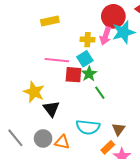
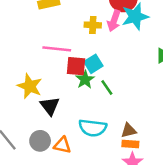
cyan square: (85, 59) -> (93, 64), moved
green star: (89, 74) -> (85, 80), moved
brown triangle: (118, 129) -> (129, 130), turned 40
orange rectangle: (108, 147) -> (130, 144), moved, turned 48

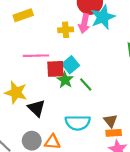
brown triangle: (129, 130) -> (110, 121), turned -48

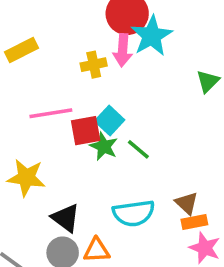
black triangle: (36, 108) -> (66, 218), moved

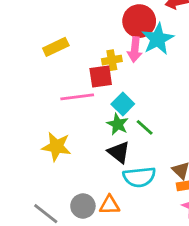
red square: (86, 131) -> (101, 77), moved
black triangle: (66, 218) -> (119, 152), moved

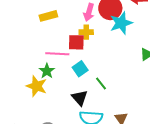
pink arrow: (135, 50) -> (89, 12), moved
cyan square: (123, 104) -> (80, 69), moved
green star: (118, 124) -> (47, 71), moved

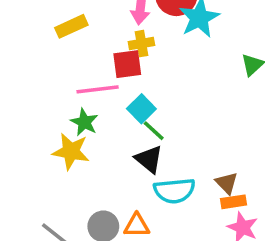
green line: (101, 84) -> (154, 131), moved

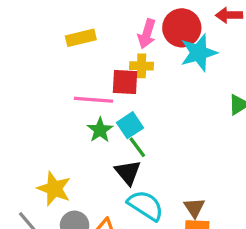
green star: (84, 122) -> (100, 130), moved
yellow star: (71, 151) -> (54, 189), moved
cyan semicircle: (174, 191) -> (146, 205), turned -153

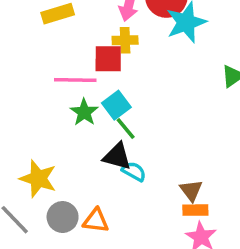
black triangle: (128, 172) -> (117, 156), turned -32
cyan semicircle: (146, 205) -> (134, 171), moved, size x0.6

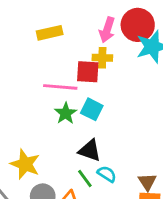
cyan square: (116, 105) -> (92, 109), turned -30
green line: (126, 129) -> (85, 178), moved
cyan semicircle: (134, 171) -> (107, 174), moved

